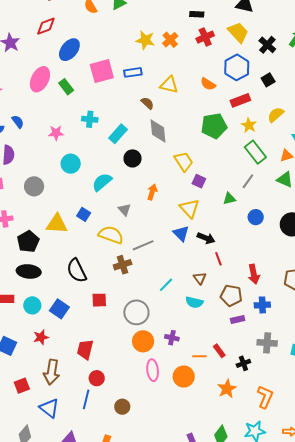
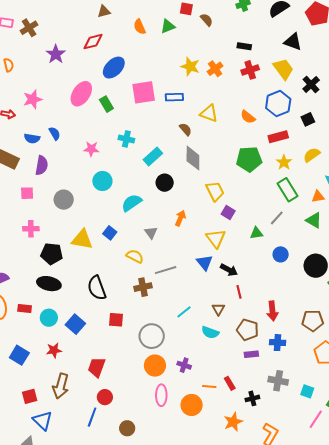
yellow semicircle: (111, 235) -> (135, 256), size x0.7
black pentagon: (28, 241) -> (52, 254), turned 30
blue triangle: (49, 408) -> (43, 421), moved

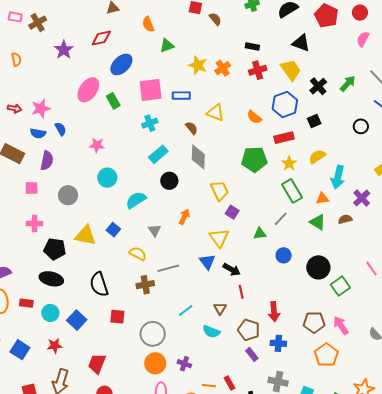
green triangle: (168, 26) -> (167, 46), moved
pink star: (33, 99) -> (41, 108), moved
cyan cross: (126, 139) -> (150, 123), moved, turned -35
purple rectangle: (251, 354) -> (252, 354), turned 56

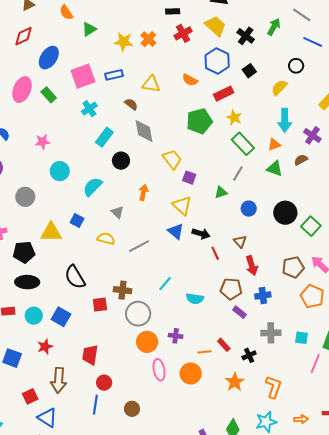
yellow semicircle: (317, 157) -> (279, 88), moved
brown cross: (145, 285) -> (123, 290), moved, turned 30
brown triangle: (220, 308) -> (240, 242), moved

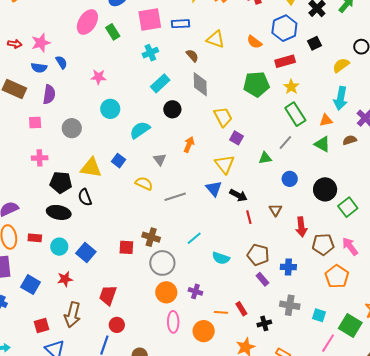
red arrow: (252, 266) -> (301, 227), moved
black semicircle: (75, 277) -> (85, 197), moved, size x0.7

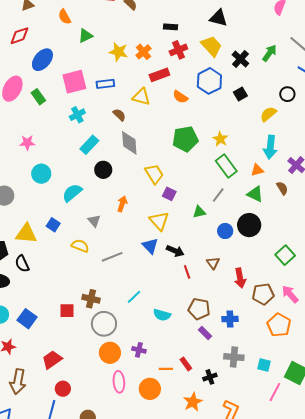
red rectangle: (285, 61) -> (159, 75), moved
brown semicircle: (350, 140) -> (282, 188), turned 80
black circle: (325, 189) -> (249, 225), moved
red trapezoid: (108, 295) -> (52, 360), turned 40

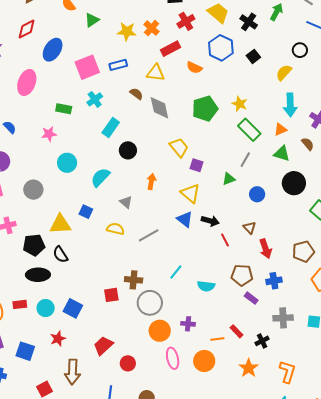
green rectangle: (38, 97) -> (64, 109), moved, turned -35
gray diamond: (129, 143) -> (159, 108), moved
black circle: (249, 225) -> (294, 183), moved
red arrow: (240, 278) -> (266, 249), moved
red circle: (63, 389) -> (128, 363), moved

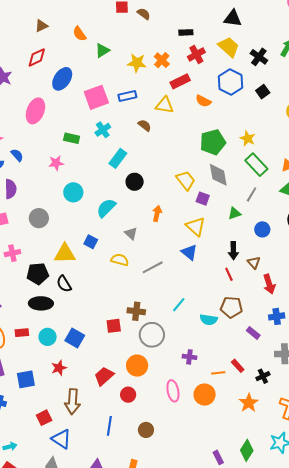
gray diamond: (159, 108) -> (218, 175), moved
black arrow: (210, 221) -> (233, 251), moved, turned 72
brown pentagon: (242, 275) -> (231, 307), moved
orange circle: (160, 331) -> (137, 366), moved
blue square: (25, 351) -> (26, 379), turned -30

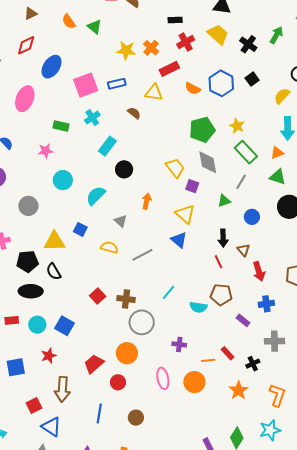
green triangle: (102, 50) -> (94, 27), moved, turned -49
blue hexagon: (230, 82) -> (221, 83), moved
red square: (114, 326) -> (98, 296), moved, turned -35

